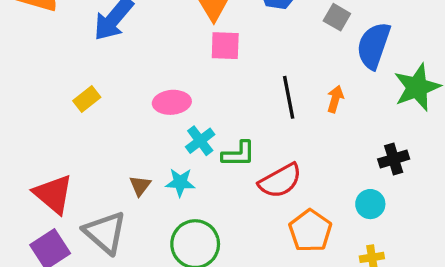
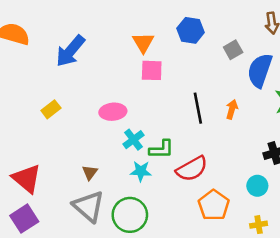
gray square: (337, 17) -> (233, 50), turned 30
cyan star: (180, 182) -> (141, 171), moved
gray triangle: (105, 232) -> (89, 206), moved

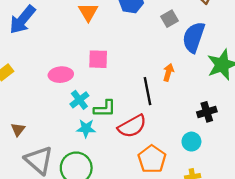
pink square: (152, 70) -> (98, 59), moved
black line: (198, 108) -> (148, 91), moved
brown triangle: (90, 172) -> (18, 129), moved

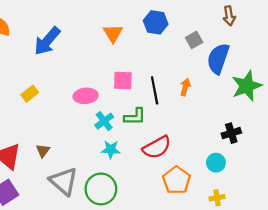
orange arrow: (168, 72) -> (185, 87), moved
black line: (148, 91) -> (155, 90), moved
green L-shape: (105, 109) -> (135, 117), moved

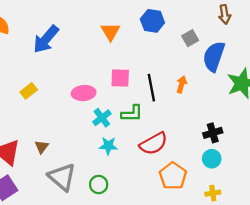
black cross: (231, 133) -> (213, 133), moved
green circle: (101, 189) -> (99, 185), size x0.6

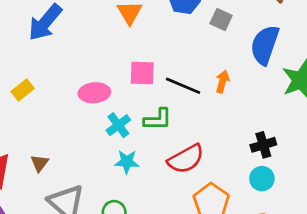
gray square: (190, 38) -> (221, 20), moved, turned -35
black line: (151, 88) -> (183, 86), turned -56

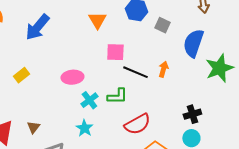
pink square: (142, 73) -> (115, 52), moved
cyan star: (127, 162) -> (84, 128), moved, turned 30

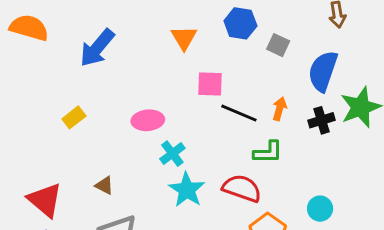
green L-shape: (117, 96) -> (268, 152), moved
black cross: (192, 114) -> (321, 120), moved
red semicircle: (137, 124) -> (242, 188), turned -132
brown triangle: (33, 127) -> (104, 185), moved, turned -40
cyan star: (84, 128) -> (187, 190), moved, size x1.4

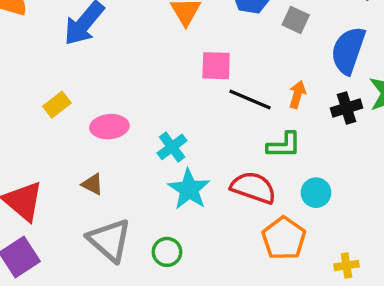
pink ellipse: (148, 120) -> (109, 127), moved
cyan circle: (320, 209) -> (316, 193), moved

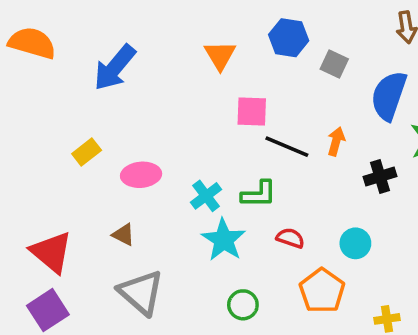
black cross: (346, 108) -> (380, 177), moved
green L-shape: (284, 145) -> (259, 194), moved
red semicircle: (253, 188) -> (290, 238), size x0.6
green circle: (167, 252) -> (243, 305), moved

